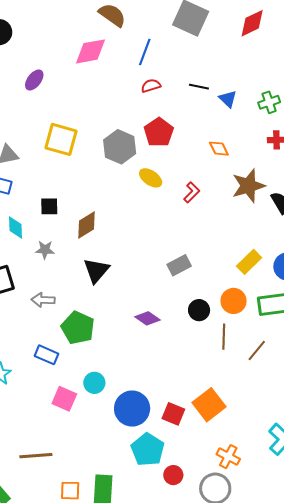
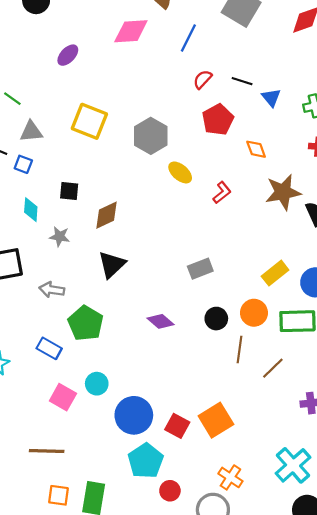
red semicircle: (151, 86) -> (203, 79), moved, turned -36
red pentagon: (159, 132) -> (218, 120), moved
brown line: (36, 456) -> (47, 451), moved

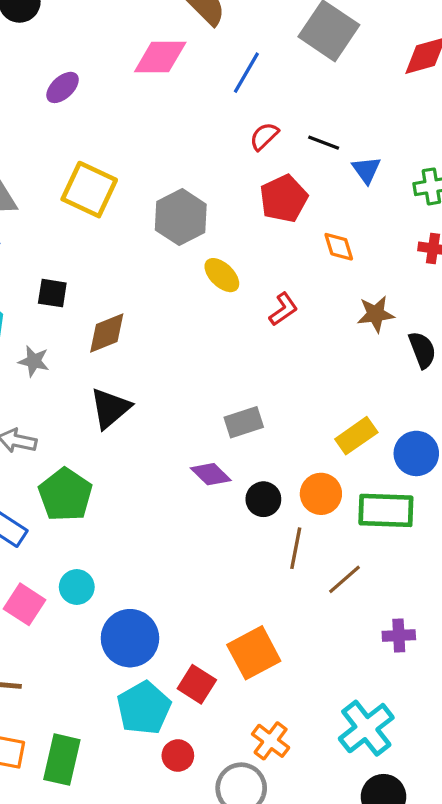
brown star: (283, 192) -> (376, 314), size x0.7
purple diamond: (161, 321) -> (211, 474), moved
red square: (177, 426) -> (197, 684), moved

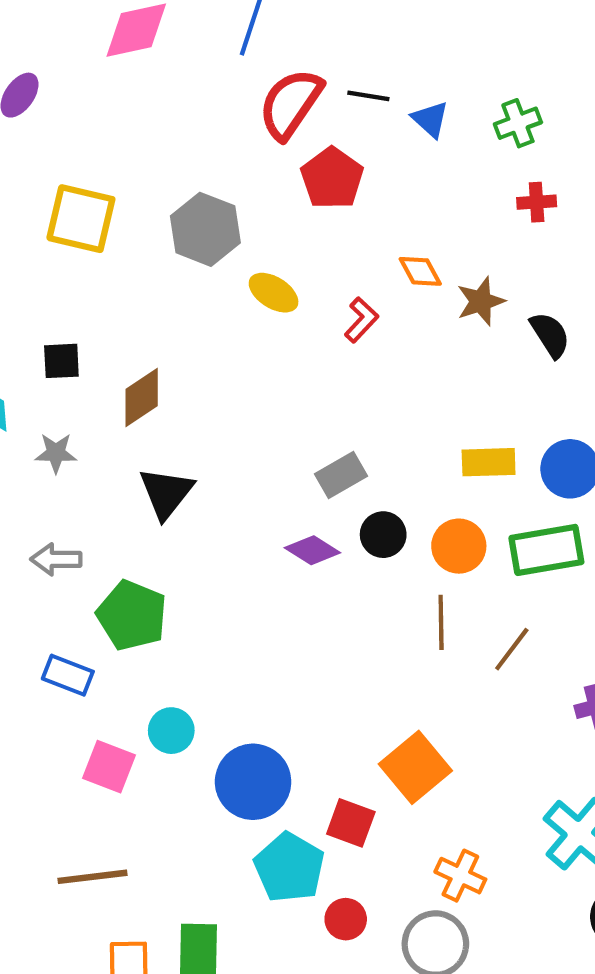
red semicircle: (264, 136) -> (290, 104), size x1.8
orange diamond: (339, 247) -> (420, 271), moved
yellow rectangle: (356, 436) -> (489, 462), turned 45
black circle: (263, 499) -> (383, 535), moved

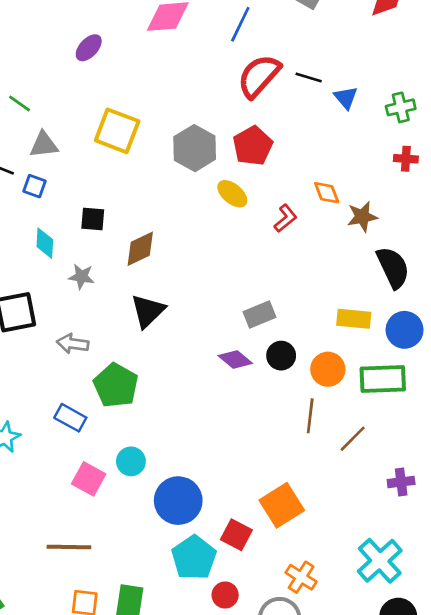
red pentagon: (332, 178) -> (253, 146), moved
black semicircle: (550, 335) -> (393, 267), moved, size x1.4

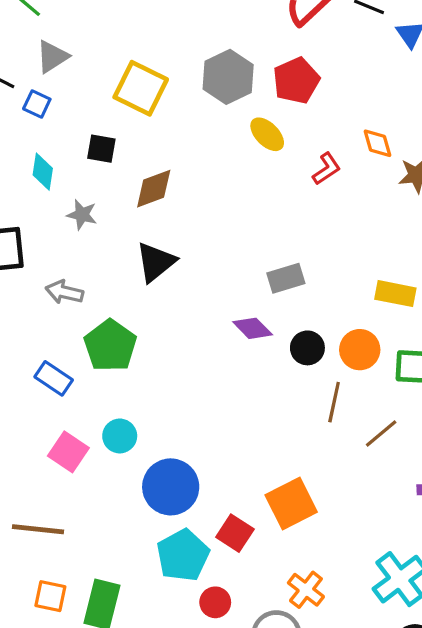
yellow square: (117, 131) -> (141, 88), moved
gray triangle: (44, 145) -> (52, 57), turned -32
black circle: (281, 356) -> (307, 348), moved

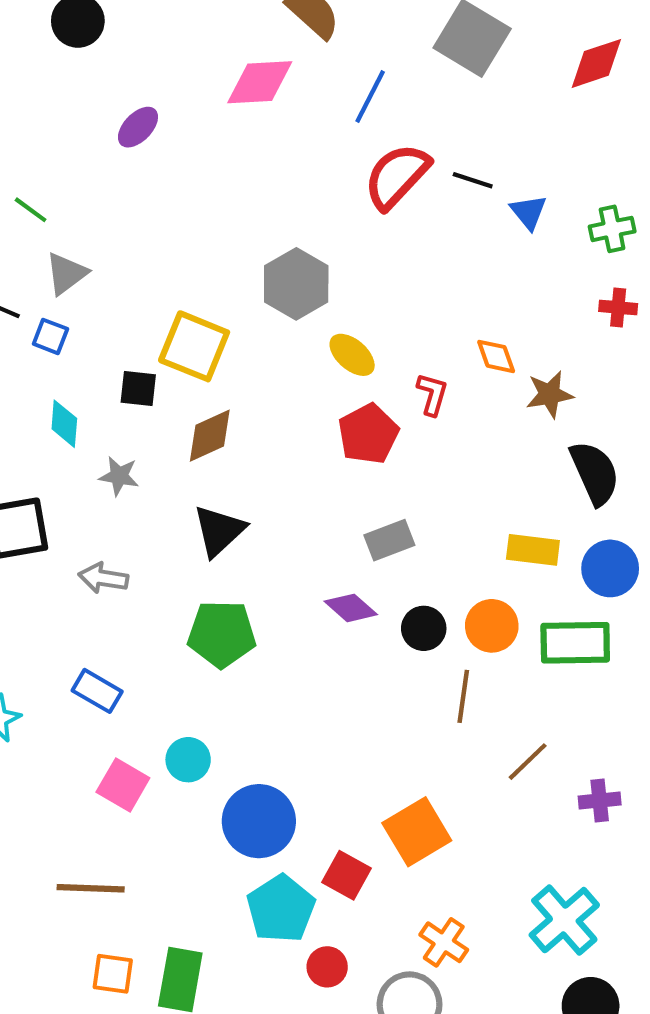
red pentagon: (296, 81) -> (368, 434), moved
yellow square: (141, 88) -> (194, 346), moved
red L-shape: (327, 169) -> (432, 394), turned -36
green pentagon: (110, 346) -> (222, 634), moved, turned -30
brown line: (381, 434) -> (528, 762), moved

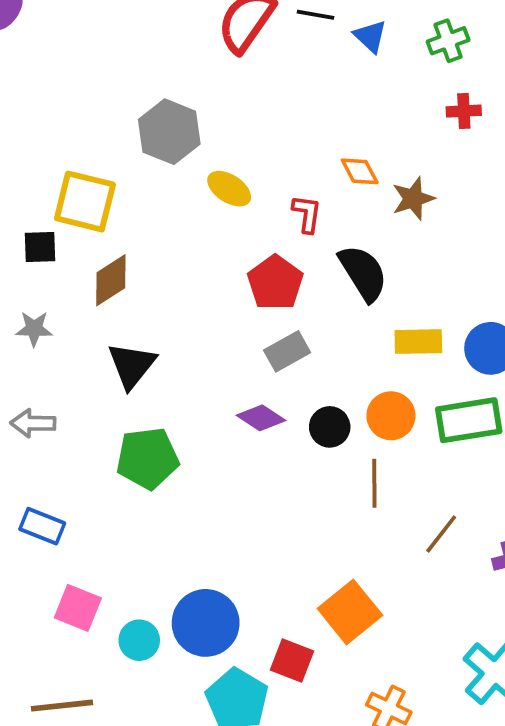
red pentagon: (368, 434) -> (275, 283), moved
black semicircle: (595, 473) -> (363, 273), moved
cyan circle: (188, 760) -> (139, 640), moved

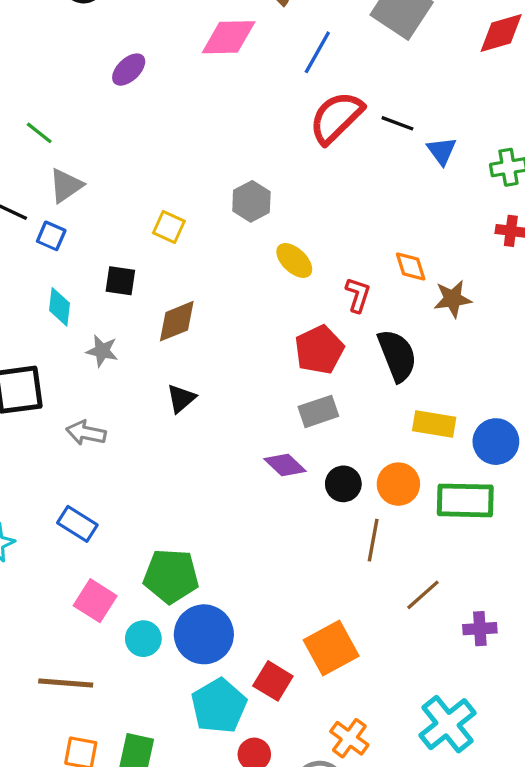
gray hexagon: (169, 132) -> (251, 201), size x0.7
yellow square: (85, 201) -> (169, 227), moved, size x0.6
black triangle: (132, 365) -> (181, 398), size x0.7
green pentagon: (148, 458) -> (171, 576), moved

